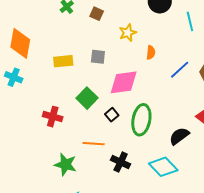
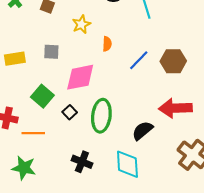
orange line: (94, 144) -> (33, 133), moved
cyan diamond: (163, 167) -> (127, 164), turned 44

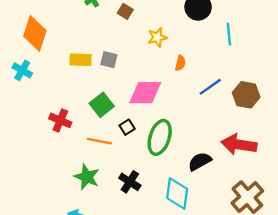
gray square: (51, 52) -> (109, 60), moved
orange line: (33, 133) -> (99, 141), moved
green star: (24, 168) -> (87, 177), moved

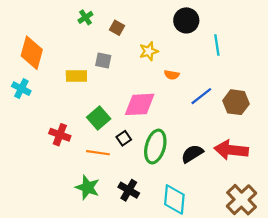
gray square: (109, 60) -> (103, 60), moved
orange semicircle: (180, 63) -> (172, 75), turned 88
black semicircle: (200, 161) -> (192, 154), moved

